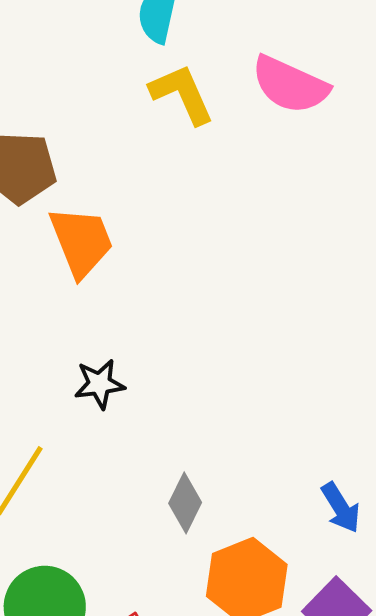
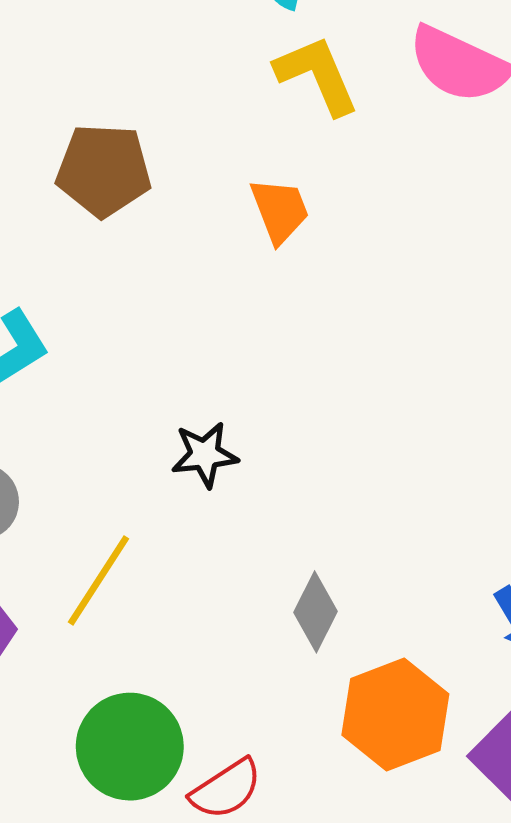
orange trapezoid: (81, 242) -> (280, 211), moved, size x0.7

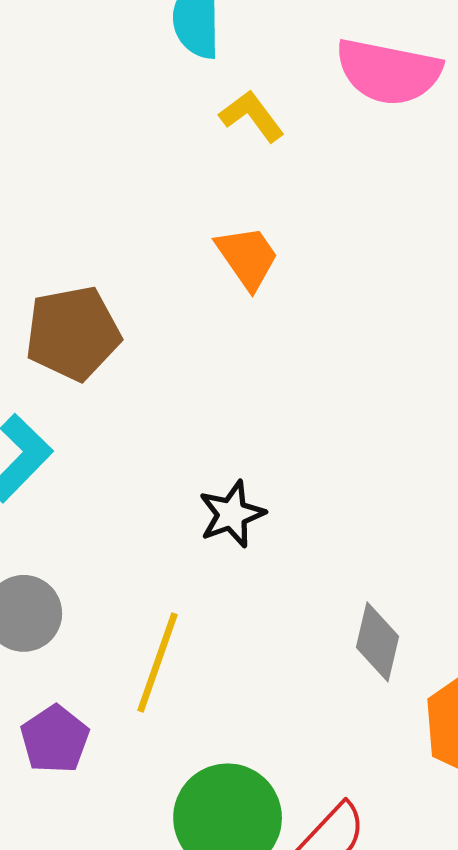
yellow L-shape: (317, 75) -> (252, 116), size x0.7
brown pentagon: (104, 170) -> (73, 333), moved

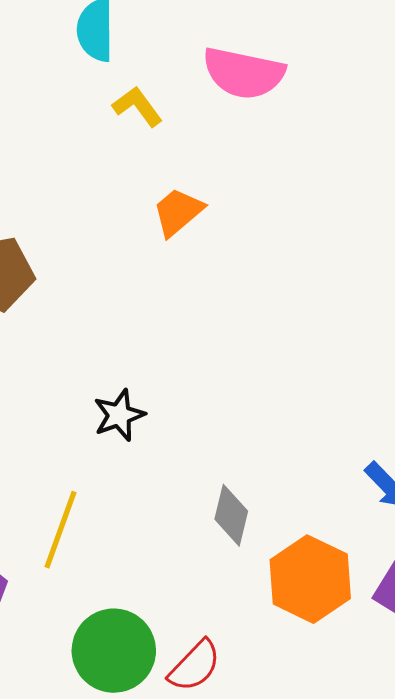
orange trapezoid: (247, 257) -> (178, 212), moved, turned -96

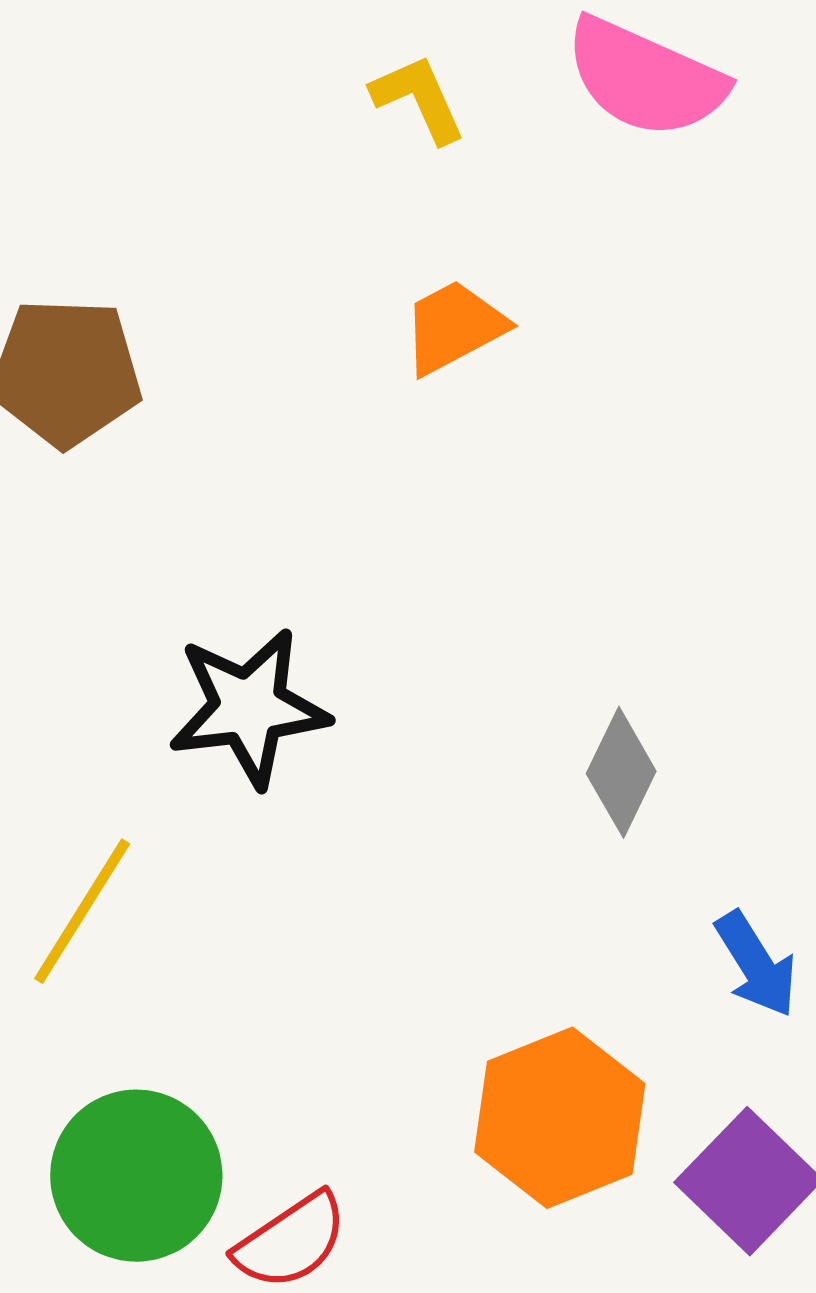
black star: (119, 415) -> (249, 708), size x1.5
gray diamond: (231, 515) -> (621, 772), moved

